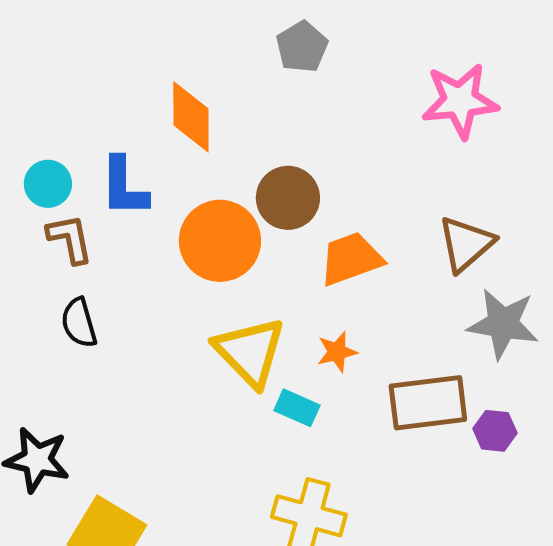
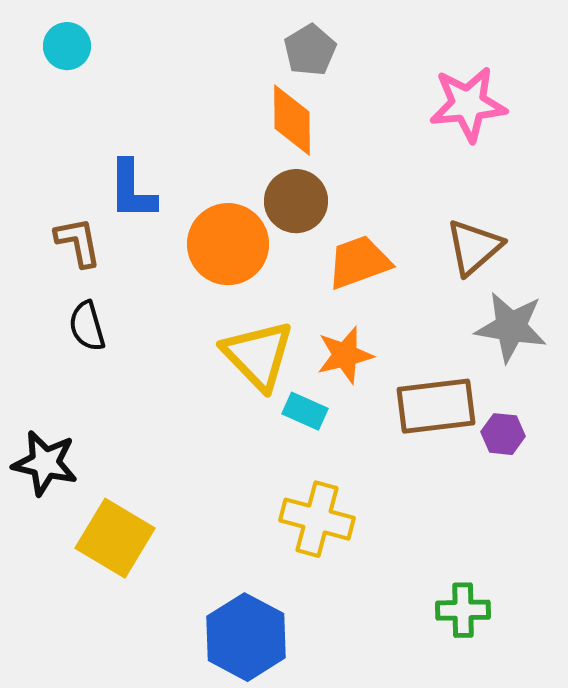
orange diamond: (191, 117) -> (292, 120), moved
cyan circle: (48, 184) -> (67, 46), moved
orange star: (337, 352) -> (345, 355), size x1.4

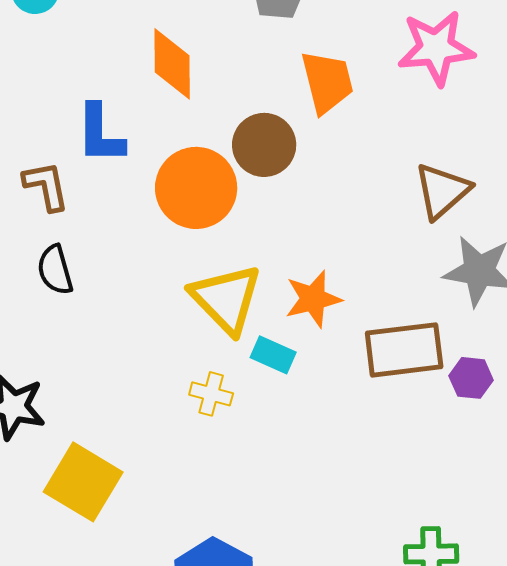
orange diamond: (292, 120) -> (172, 64), moved
orange trapezoid: (359, 262) -> (327, 82), moved, turned 96
yellow cross: (317, 519) -> (211, 394), moved, size x0.6

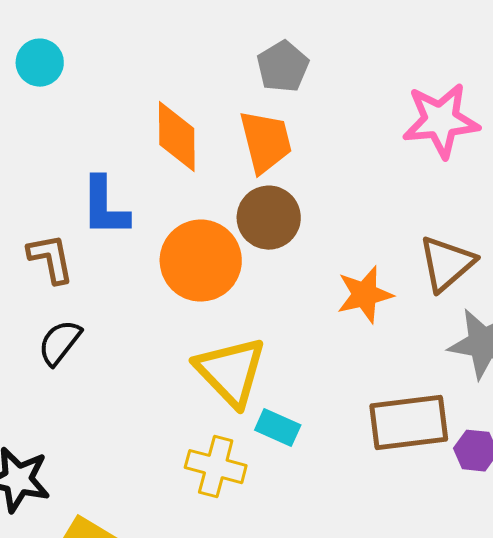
orange trapezoid: (327, 82) -> (266, 142), moved
black semicircle: (55, 270) -> (60, 343), turned 54
orange star: (313, 299) -> (365, 295), moved
yellow cross: (211, 394) -> (216, 467), size x1.4

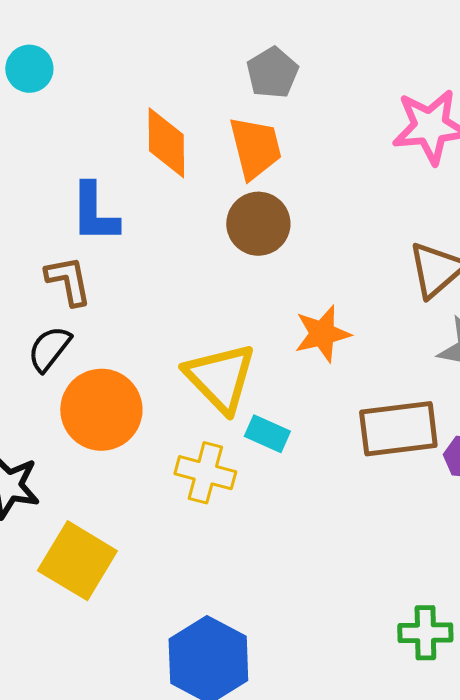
brown L-shape: (51, 259) -> (68, 281), moved
orange circle: (201, 261) -> (101, 410), moved
orange star: (365, 295) -> (322, 334), moved

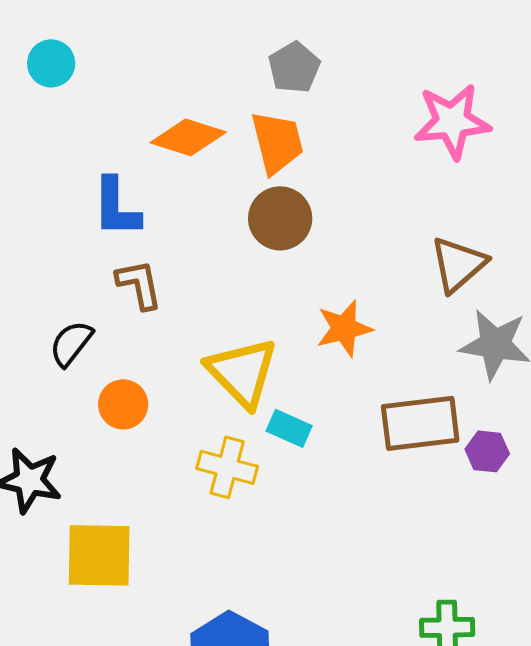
orange diamond: (166, 143) -> (188, 137), turned -72
brown L-shape: (68, 281) -> (139, 284), moved
orange circle: (101, 410) -> (123, 404), size x0.6
yellow square: (77, 561) -> (99, 555), turned -30

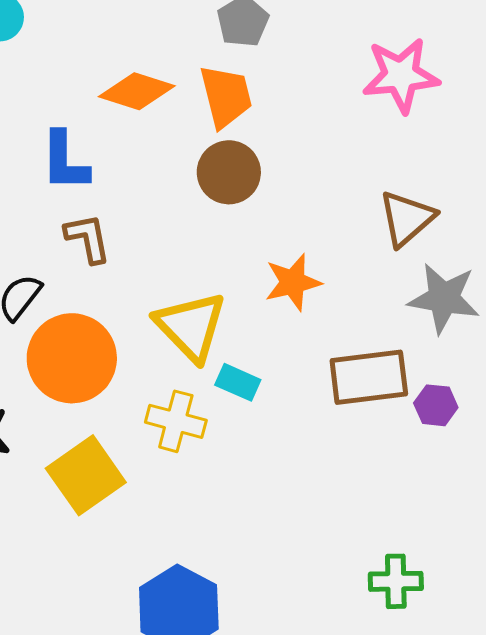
orange circle: (123, 404) -> (72, 358), size x1.8
yellow square: (99, 555) -> (86, 475), moved, turned -36

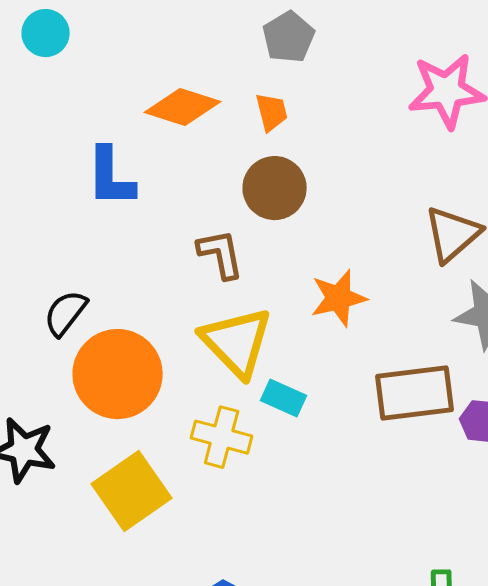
orange trapezoid: (226, 96) -> (272, 112), size x0.6
brown L-shape: (88, 238) -> (221, 254), moved

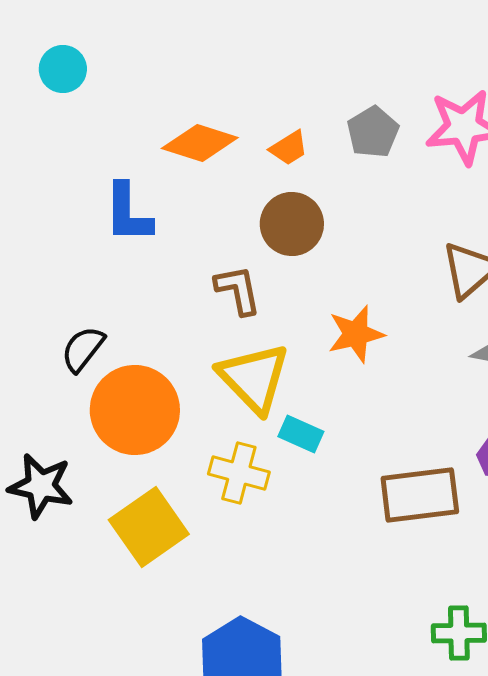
gray pentagon: (289, 37) -> (373, 132), moved
orange trapezoid: (272, 112) -> (289, 148), turned 72
brown rectangle: (415, 393) -> (420, 495), moved

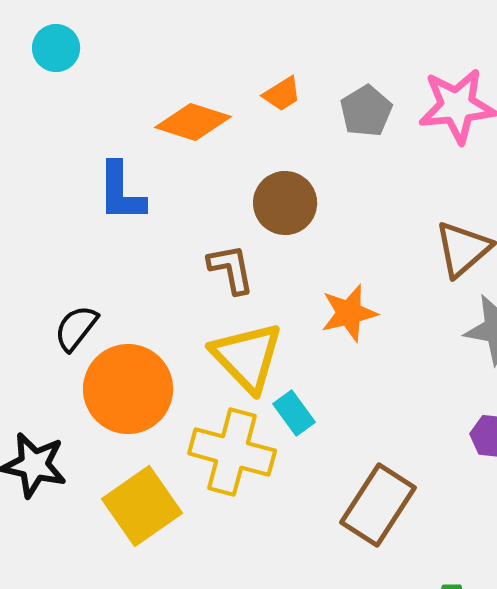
orange trapezoid: (289, 148) -> (282, 94), moved
cyan rectangle: (301, 434) -> (294, 413), turned 30
yellow cross: (239, 473) -> (232, 452), size x1.4
brown rectangle: (420, 495) -> (378, 505), moved, turned -50

